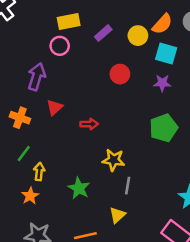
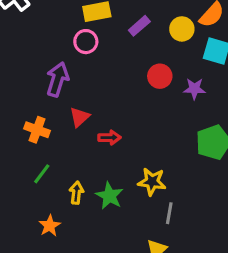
purple star: (162, 83) -> (194, 89), moved
red arrow: (89, 124) -> (109, 138), moved
yellow arrow: (39, 172) -> (76, 193), moved
green star: (79, 188) -> (109, 196), moved

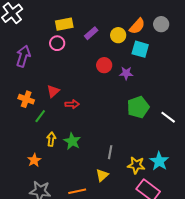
purple arrow: (57, 79) -> (23, 56), moved
green line: (42, 174) -> (40, 116), moved
yellow star: (152, 182) -> (136, 165), moved

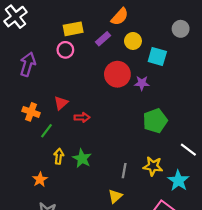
orange semicircle: (137, 26) -> (120, 17), moved
red circle: (104, 65) -> (117, 74), size x1.5
white line: (168, 117) -> (188, 150), moved
yellow star: (136, 165) -> (153, 166), moved

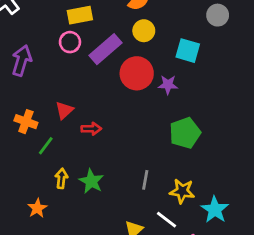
purple rectangle: (103, 39) -> (105, 49), moved, size x1.6
yellow circle: (133, 41) -> (144, 31), moved
white line: (188, 150) -> (167, 220), moved
gray line: (124, 171) -> (145, 180), moved

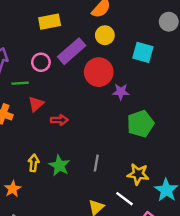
pink circle: (70, 42) -> (41, 62), moved
purple star: (168, 85) -> (121, 92), moved
green line: (46, 146) -> (20, 83), moved, turned 49
gray line: (145, 180) -> (96, 163), moved

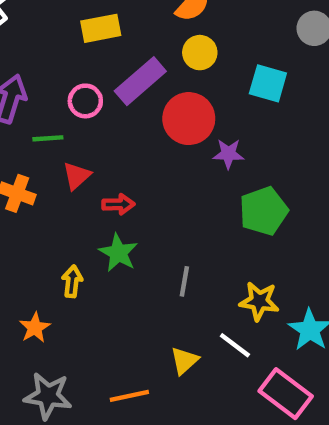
green star: (59, 165) -> (118, 253), moved

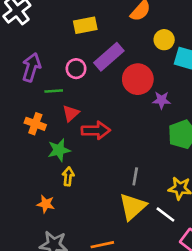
yellow circle: (200, 53) -> (164, 40), moved
red arrow: (118, 204) -> (96, 130), size x1.5
green star: (118, 253) -> (59, 150), moved, turned 30
orange star: (35, 328) -> (46, 204), turned -30
yellow triangle: (184, 361) -> (133, 207), moved, size x1.6

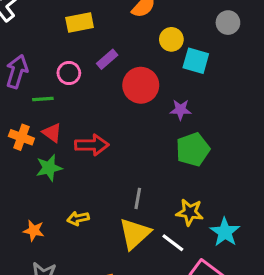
purple rectangle: (109, 57) -> (107, 59), size x0.6
purple star: (161, 100) -> (181, 110), moved
red triangle: (71, 113) -> (52, 133), moved, turned -42
yellow arrow: (68, 176) -> (78, 218), moved, turned -108

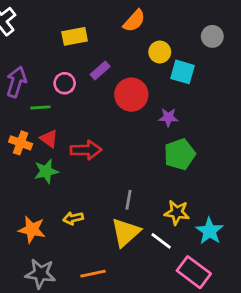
orange star: (34, 231) -> (32, 230), size x1.4

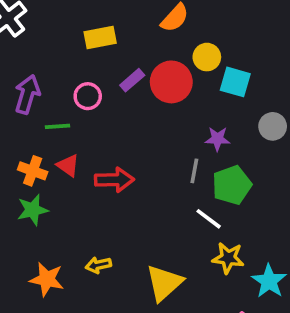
gray circle: (212, 36) -> (273, 126), moved
red circle: (131, 95) -> (171, 82), moved
green star: (46, 171) -> (33, 210), moved
gray line: (129, 200) -> (194, 171), moved
white line: (161, 241) -> (209, 219), moved

